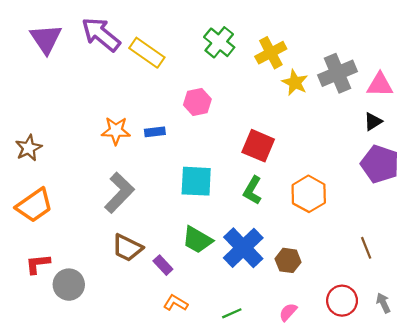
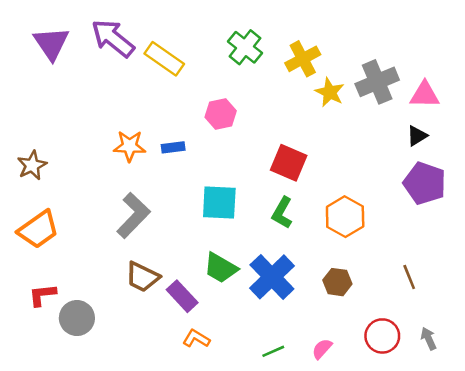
brown hexagon: (288, 260) -> (337, 282), moved
purple rectangle: (163, 265) -> (182, 296), size x1.4
green line: (232, 313) -> (273, 351), moved

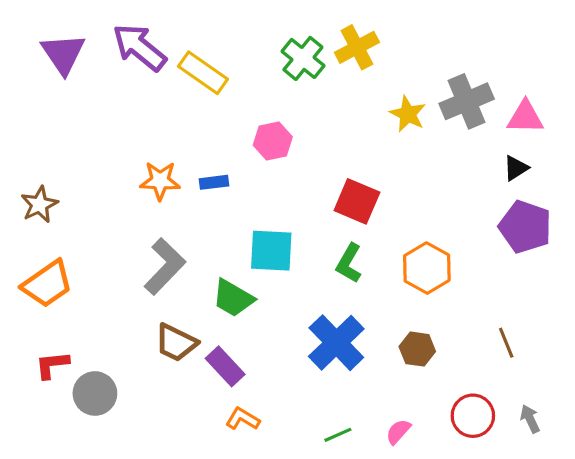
yellow cross: (303, 59) -> (357, 47), moved
green trapezoid: (221, 268) -> (233, 298), moved

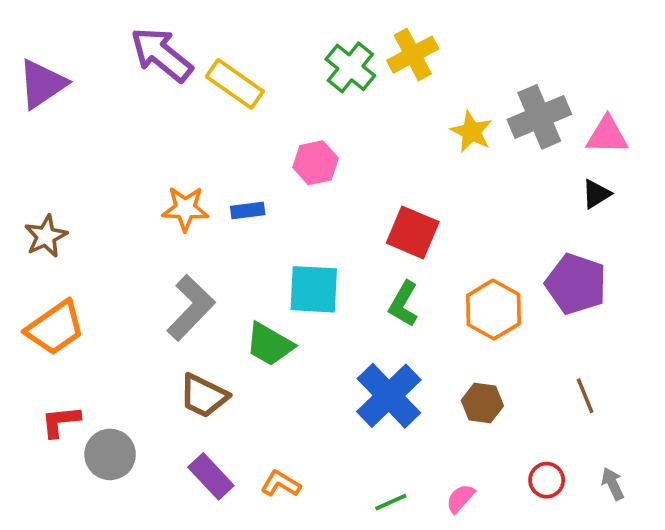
purple triangle: (63, 54) -> (42, 84), moved, turned 30
purple pentagon: (525, 227) -> (576, 284), moved
purple rectangle: (225, 366) -> (211, 476), moved
red circle: (473, 416) -> (547, 480), size x0.7

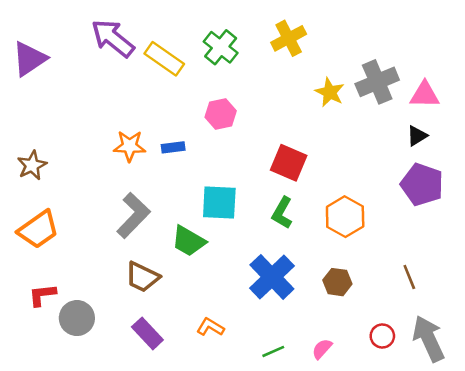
green cross: (350, 67) -> (221, 47), moved
purple pentagon: (576, 284) -> (422, 185), moved
orange L-shape: (281, 484) -> (210, 327), moved
gray arrow: (613, 484) -> (429, 339), size x2.0

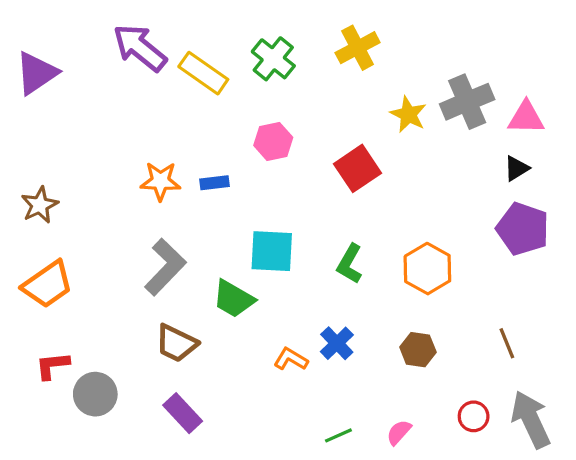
red square: (289, 163) -> (358, 168), moved, turned 33
blue cross: (272, 277) -> (337, 343), size x0.6
orange L-shape: (210, 327) -> (291, 359), moved

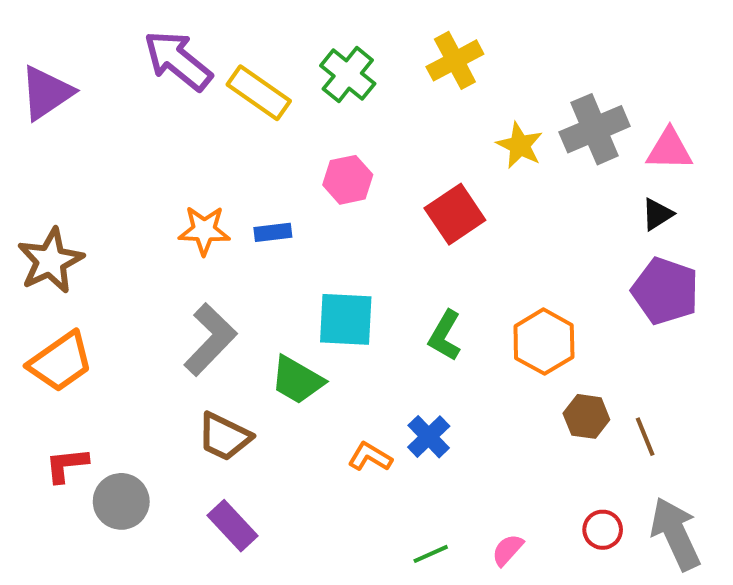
brown star: (40, 205) -> (50, 261), size x1.4
brown hexagon: (418, 350) -> (586, 416), moved

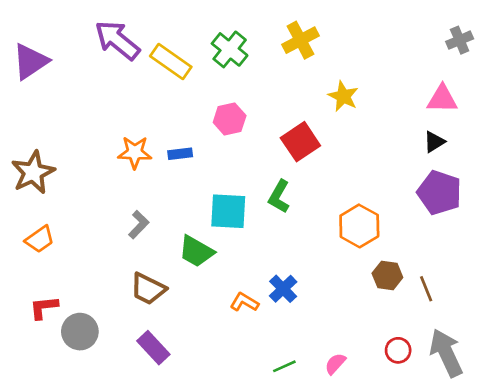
gray cross: (595, 129) -> (460, 40), moved, size x0.6
green L-shape: (445, 336) -> (279, 197), moved
gray L-shape: (210, 340) -> (139, 225), size x0.6
orange trapezoid: (61, 362) -> (40, 239), size x0.7

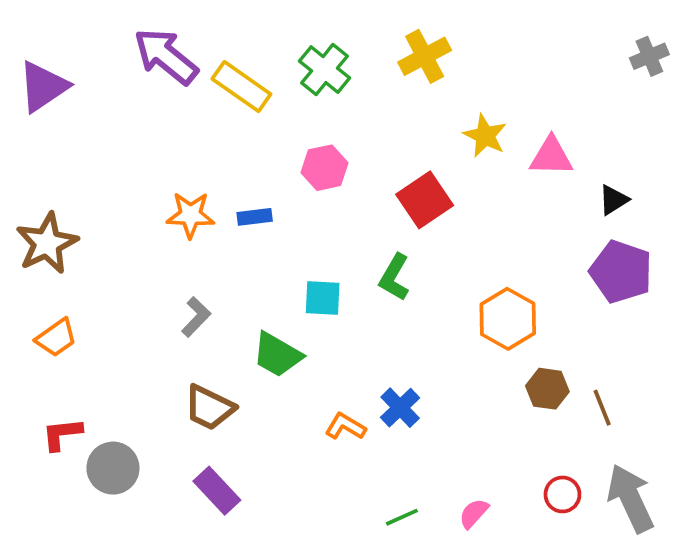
pink triangle: (442, 99) -> (551, 156), moved
cyan square: (228, 211) -> (323, 298), size x0.7

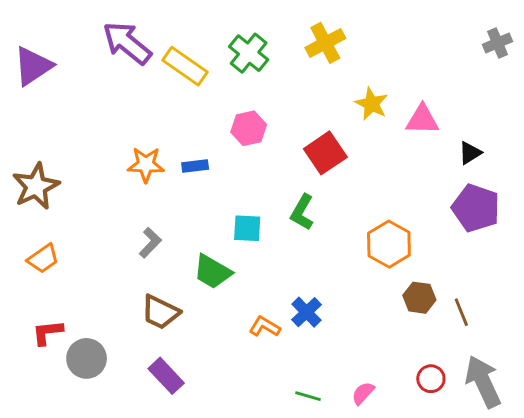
green line: (402, 517) -> (308, 396), turned 40

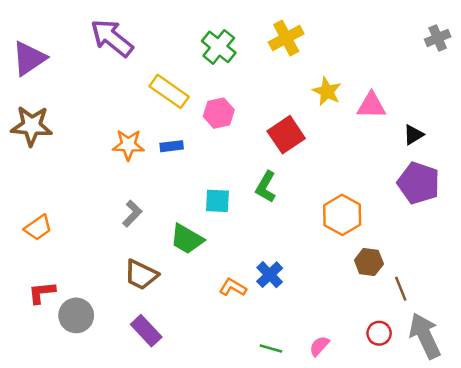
yellow rectangle: (185, 66) -> (169, 91), moved
brown star: (36, 186) -> (32, 126), moved, turned 30
brown line: (461, 312) -> (401, 289), moved

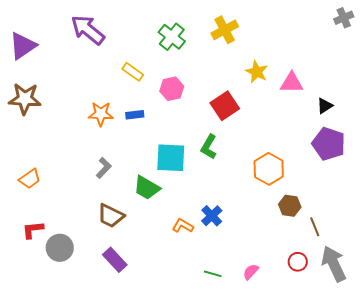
gray cross: (438, 38) -> (344, 18), moved
yellow rectangle: (169, 91) -> (133, 72), size x0.7
cyan square: (217, 201) -> (171, 158), size x1.5

